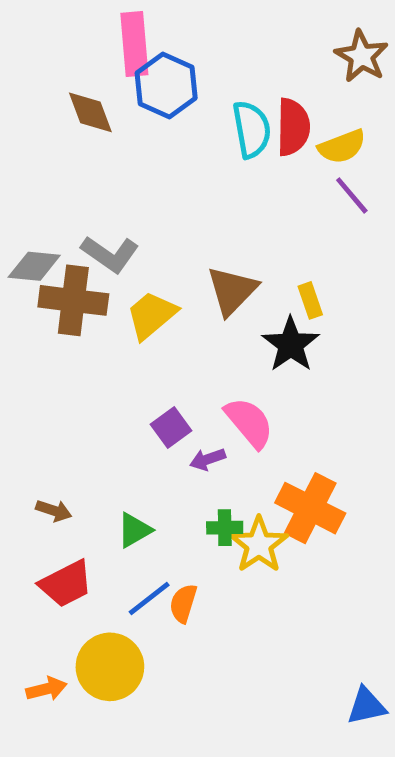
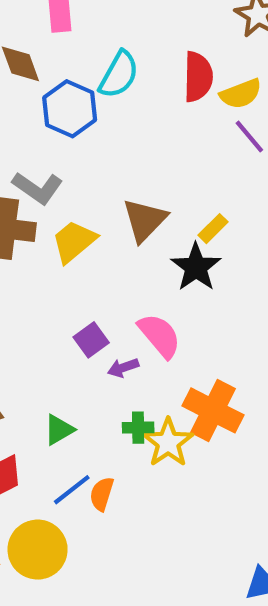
blue hexagon: (166, 85) -> (70, 109), moved
cyan semicircle: (252, 129) -> (119, 75), moved, turned 39
yellow rectangle: (310, 300) -> (213, 229), turned 64

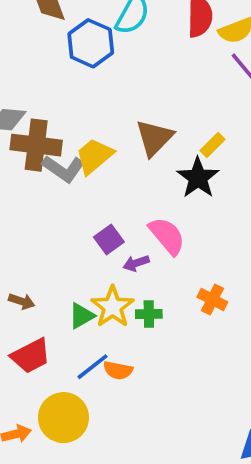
gray L-shape: (38, 188) -> (63, 169), moved
orange cross: (213, 410) -> (212, 299), size x0.6
yellow star: (168, 443) -> (113, 307), moved
orange semicircle: (102, 494) -> (118, 370), turned -96

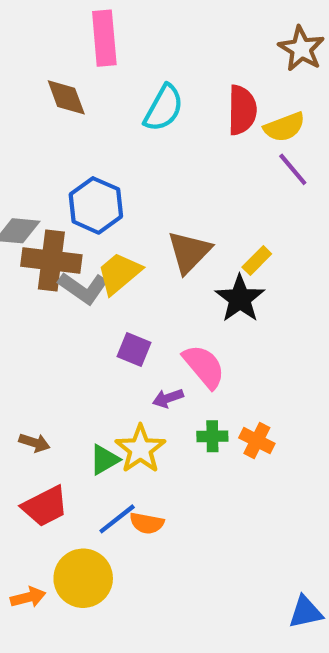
blue hexagon: (91, 43) -> (96, 205), moved
purple square: (109, 240) -> (134, 349), moved, turned -32
green cross: (149, 314) -> (212, 436), moved

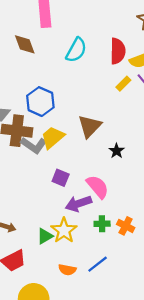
yellow rectangle: (257, 260) -> (123, 84), moved
black star: (240, 299) -> (117, 151), size x0.6
purple arrow: (168, 398) -> (78, 204), size x1.6
blue line: (117, 519) -> (98, 264), moved

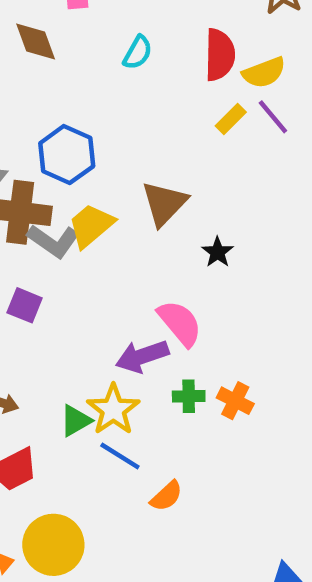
cyan semicircle: (76, 50) -> (138, 53), size x0.7
purple square: (61, 178) -> (25, 305), moved
blue line: (98, 264) -> (120, 456), moved, turned 70
orange semicircle: (67, 270) -> (166, 496), moved, turned -54

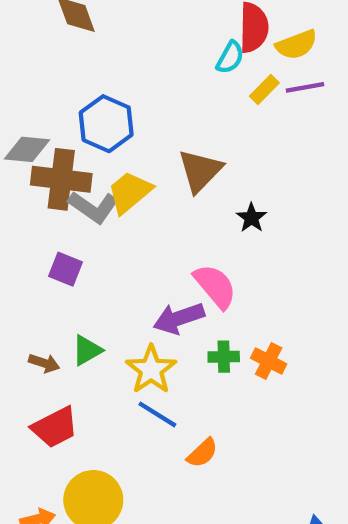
cyan semicircle: (138, 53) -> (230, 57), moved
purple line: (273, 117) -> (305, 87), turned -60
green triangle: (76, 421) -> (87, 350), moved

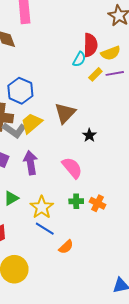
purple arrow: (179, 318) -> (31, 163), moved, turned 100

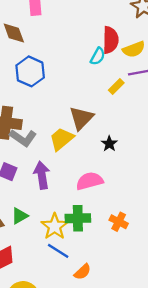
yellow rectangle: (95, 74) -> (116, 87), moved
blue hexagon: (20, 91) -> (30, 71), moved
yellow trapezoid: (32, 123) -> (62, 139), moved
pink semicircle: (72, 168) -> (90, 181), turned -65
green cross: (76, 201) -> (78, 218), moved, size x1.5

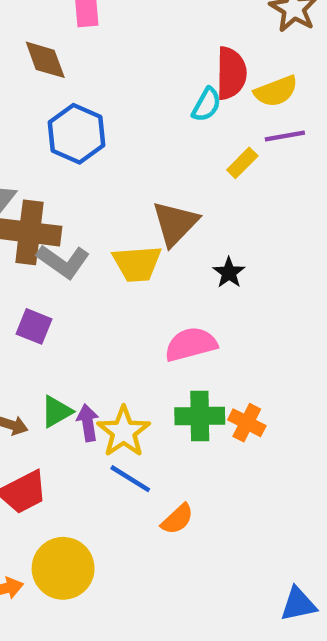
yellow trapezoid: (62, 139) -> (137, 264), turned -144
purple arrow: (42, 175) -> (88, 423), moved, size x0.7
green cross: (78, 218) -> (200, 416), moved

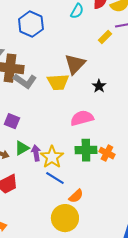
cyan semicircle: (206, 105) -> (77, 11), moved
purple square: (34, 326) -> (12, 121), moved
yellow circle: (63, 568) -> (65, 218), moved

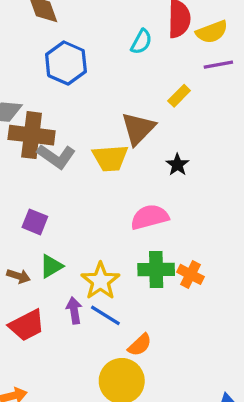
yellow rectangle: (105, 37) -> (179, 96), moved
purple arrow: (36, 153) -> (74, 310), moved

